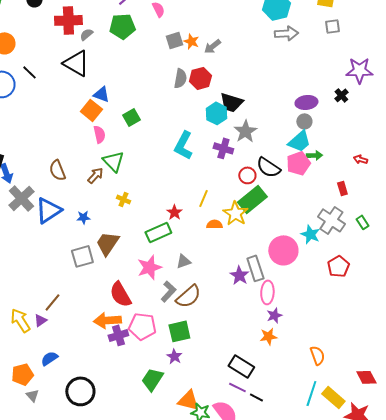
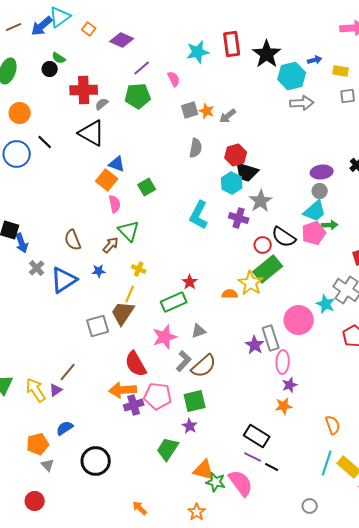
red hexagon: (200, 78) -> (236, 155), moved
gray cross: (21, 198) -> (37, 268), size x0.6
yellow line: (203, 198) -> (130, 294), moved
blue star: (83, 217) -> (99, 271), moved

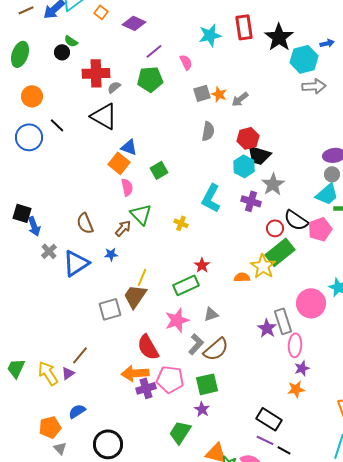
pink pentagon: (314, 233) -> (320, 229), moved
yellow cross: (139, 269) -> (181, 223), moved

